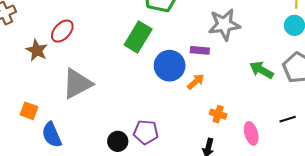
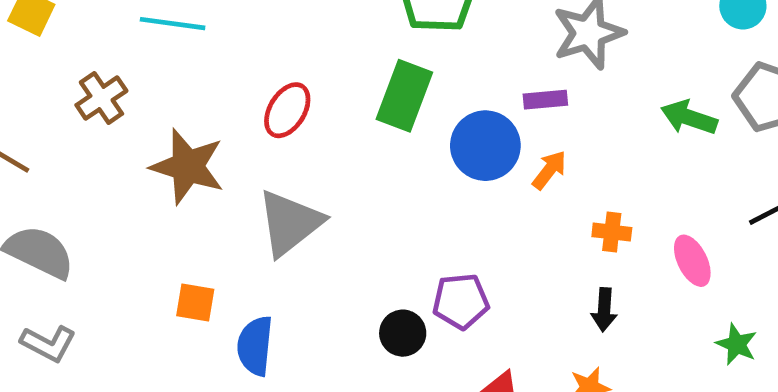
red ellipse: (62, 31) -> (287, 110), moved
brown star: (37, 50) -> (188, 166), size x1.5
blue semicircle: (52, 135) -> (255, 346), turned 40

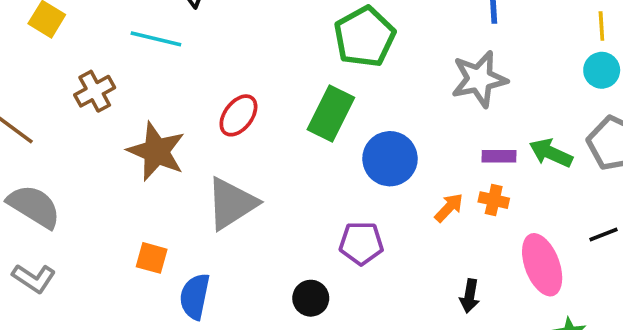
purple rectangle: (545, 100) -> (499, 156), moved
orange arrow: (549, 170) -> (449, 208), moved
orange cross: (612, 232) -> (494, 200), moved
pink ellipse: (692, 261) -> (542, 265), size x1.5
purple pentagon: (461, 301) -> (361, 243), moved

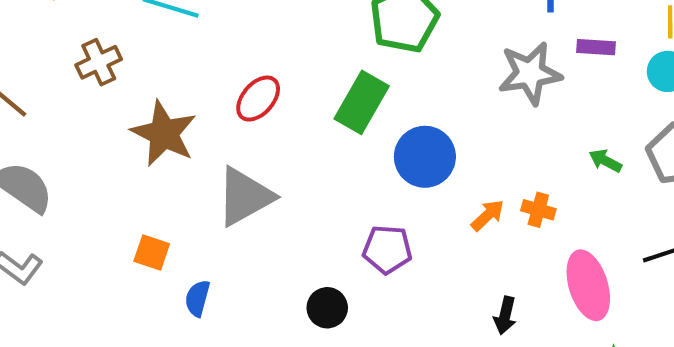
green arrow: (551, 153) -> (605, 161), size x0.7
purple rectangle: (499, 156) -> (596, 47), moved
blue semicircle: (195, 296) -> (197, 298), size x0.7

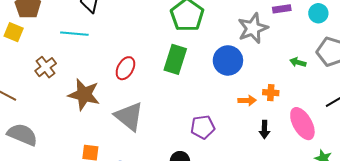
blue circle: (425, 157) -> (228, 60), moved
gray triangle: (245, 197) -> (129, 116), turned -40
orange arrow: (488, 215) -> (247, 100), turned 54
black arrow: (505, 315) -> (264, 129), moved

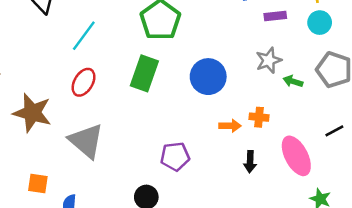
gray star: (253, 28) -> (269, 60), moved, size x0.7
cyan line: (74, 34) -> (84, 36), moved, turned -60

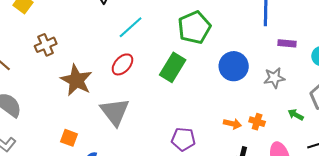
blue circle: (208, 77) -> (234, 66), moved
green arrow: (293, 81) -> (296, 115), moved

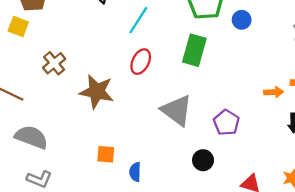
blue circle: (234, 66) -> (242, 20), moved, size x0.6
gray triangle: (115, 112) -> (177, 110), moved
purple pentagon: (183, 139) -> (226, 123), turned -30

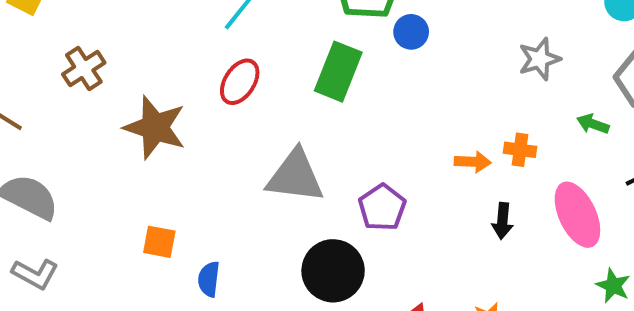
blue circle: (242, 20) -> (411, 32), moved
gray triangle: (177, 110) -> (295, 176), turned -36
black circle: (203, 160) -> (333, 271), size x1.6

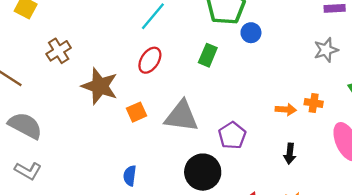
green rectangle: (338, 72) -> (208, 55), size x0.7
black arrow: (502, 221) -> (290, 154), moved
orange square: (159, 242) -> (136, 112), moved, turned -36

